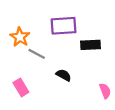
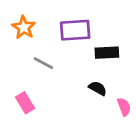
orange star: (20, 37) -> (24, 27), moved
black semicircle: (64, 75) -> (98, 88), moved

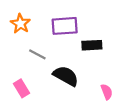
black semicircle: (98, 88) -> (66, 76), moved, size x1.6

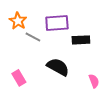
gray line: (37, 54) -> (33, 37), moved

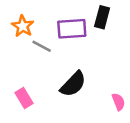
black rectangle: (81, 40) -> (102, 17), moved, turned -72
black semicircle: (58, 67) -> (73, 84), turned 105

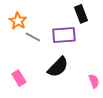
black rectangle: (102, 17) -> (81, 14), turned -36
purple rectangle: (72, 29) -> (64, 35), moved

